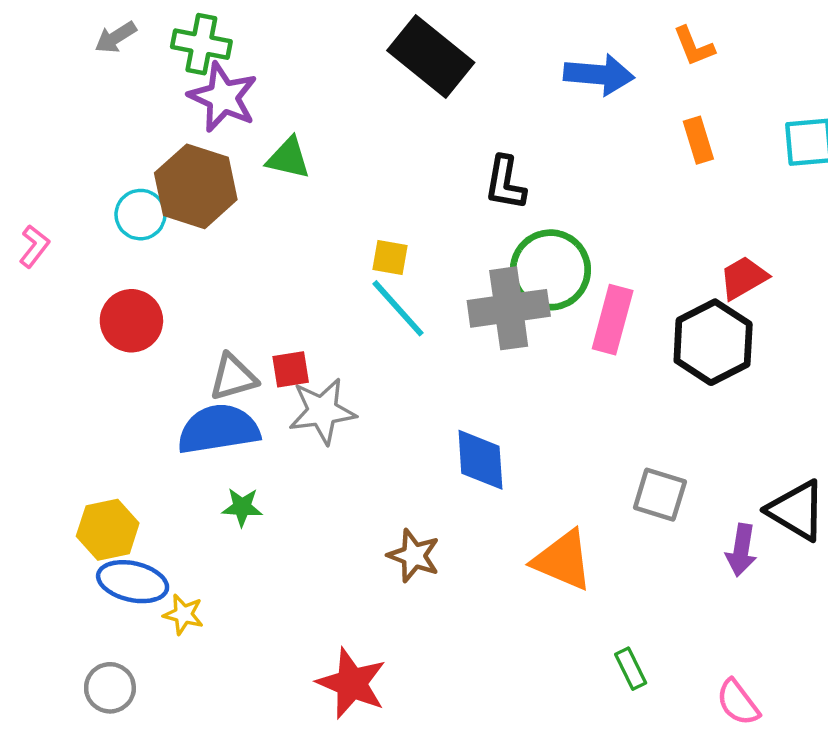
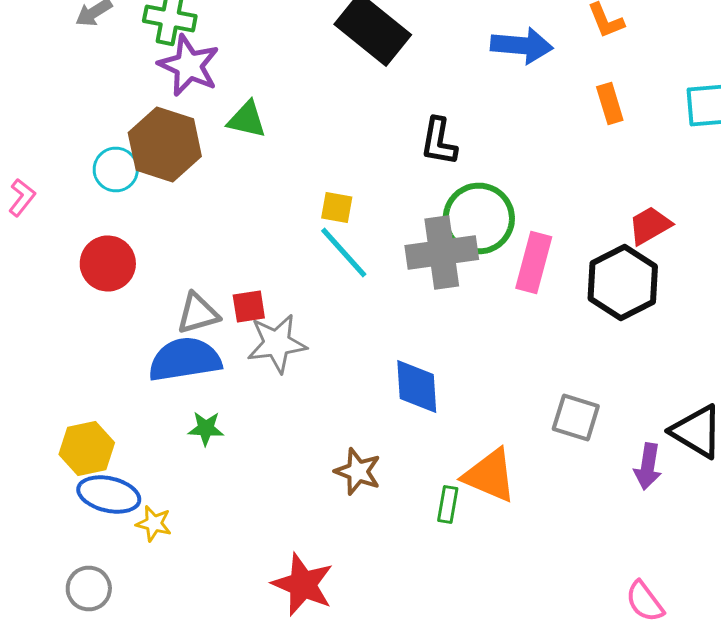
green rectangle: (631, 669) -> (448, 504), moved, turned 36

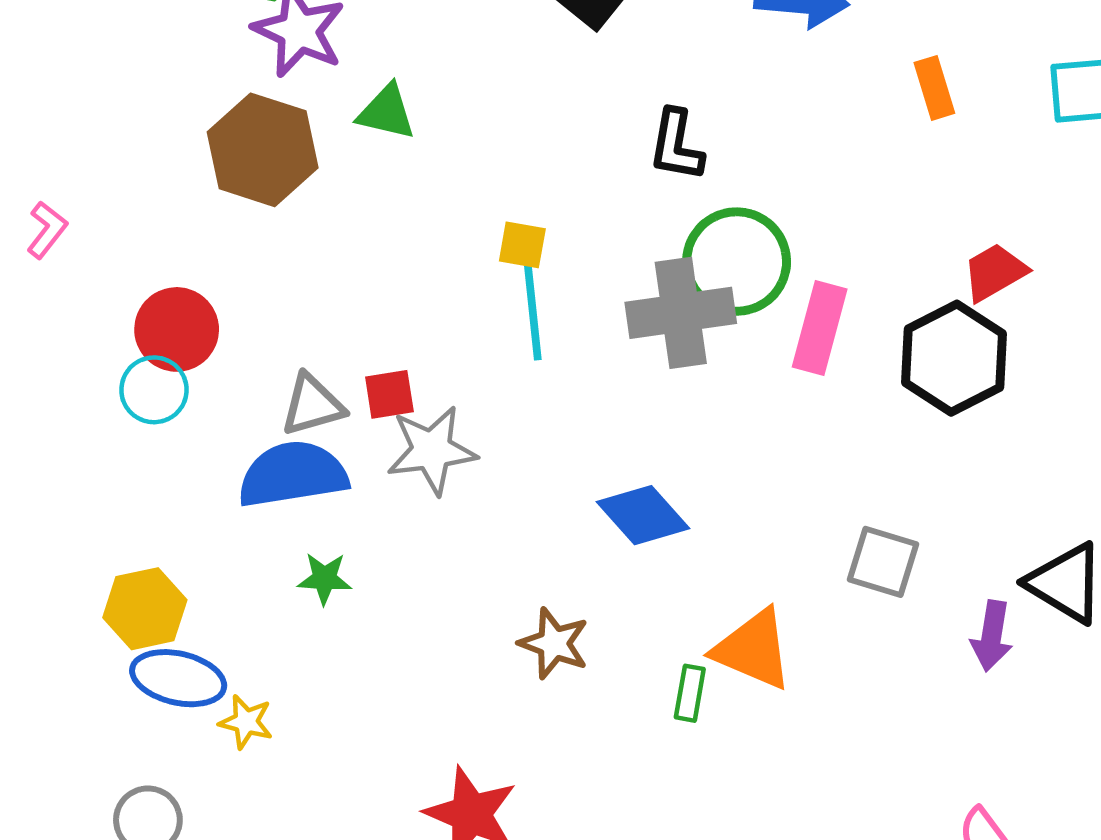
cyan circle: (116, 170) -> (154, 390), moved
cyan line: (344, 252) -> (533, 313), turned 36
blue diamond: (417, 386) -> (643, 515), turned -38

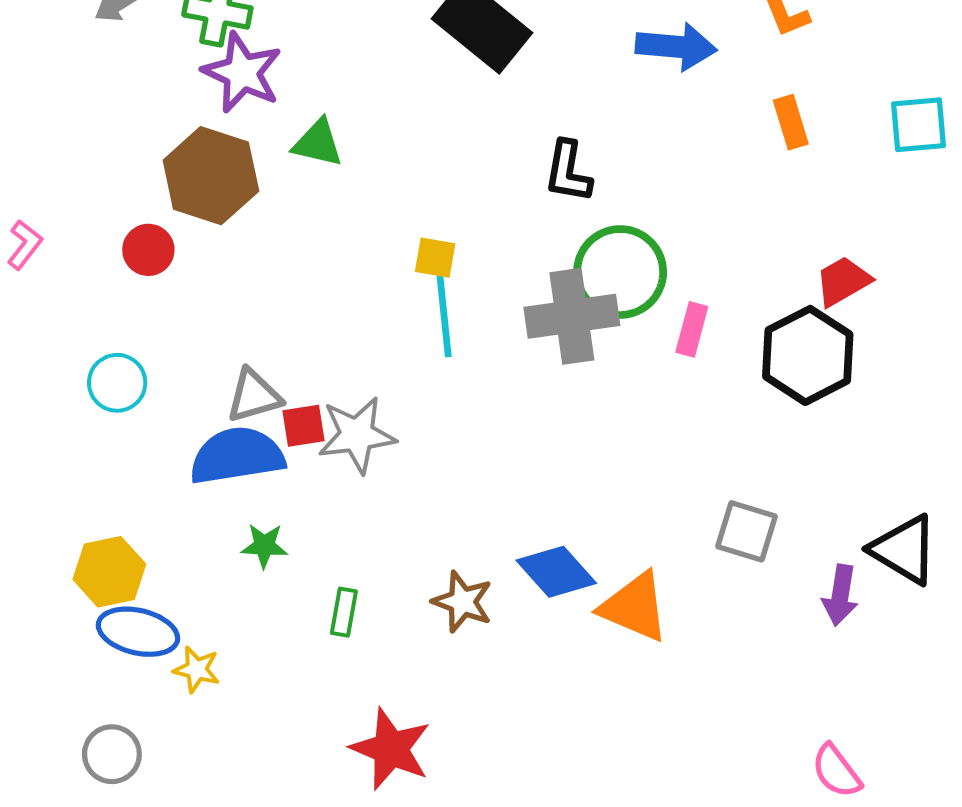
pink rectangle: (820, 328) -> (692, 329), size x0.7
red circle: (177, 329) -> (148, 250), moved, size x0.7
red square: (389, 394) -> (303, 426), moved
blue diamond: (643, 515) -> (556, 572), moved
green rectangle: (690, 693) -> (344, 612), moved

